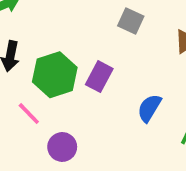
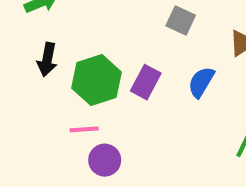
blue semicircle: (149, 108) -> (201, 82), moved
pink line: (29, 114) -> (84, 129), moved, turned -50

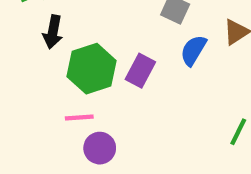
black arrow: (47, 60) -> (53, 32), moved
blue semicircle: (201, 82) -> (193, 50), moved

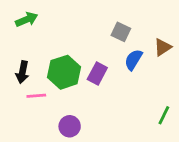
black arrow: (53, 32) -> (22, 72), moved
pink line: (79, 118) -> (36, 96), moved

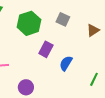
blue semicircle: (133, 60) -> (66, 63), moved
green hexagon: (64, 72) -> (29, 23), moved

